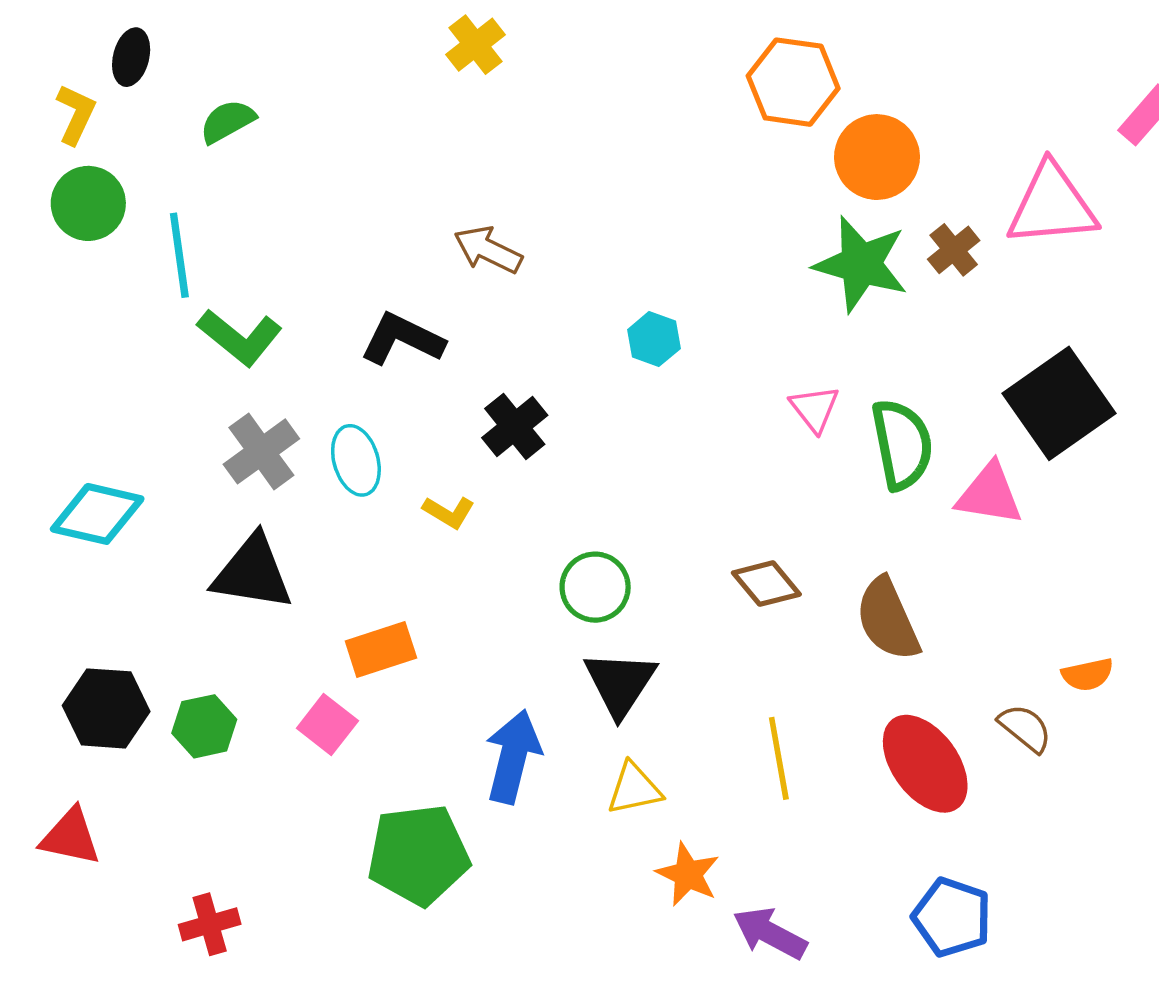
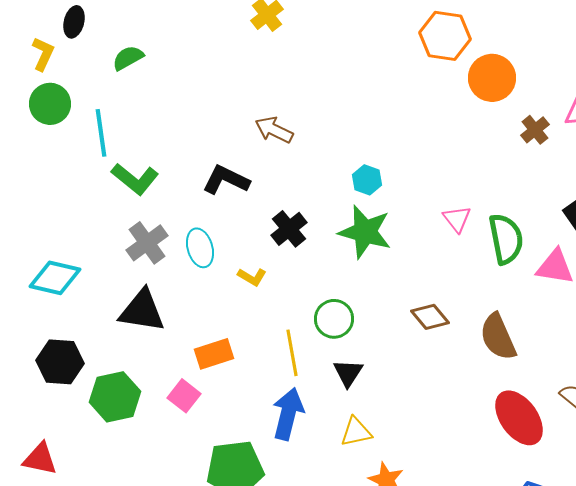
green star: (861, 264) -> (365, 232), moved
black triangle: (620, 683) -> (348, 373), size x0.7
black hexagon: (106, 708) -> (60, 362), moved
green hexagon: (204, 726) -> (115, 397), size x1.4
yellow line: (779, 758) -> (292, 353), moved

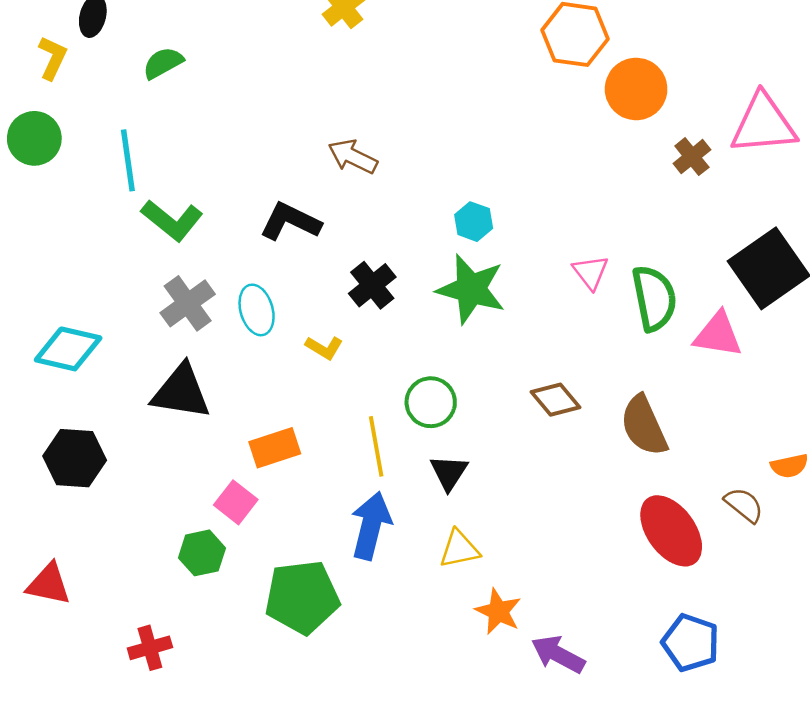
green circle: (50, 104) -> (34, 138), moved
green hexagon: (115, 397) -> (202, 553), moved, size x0.7

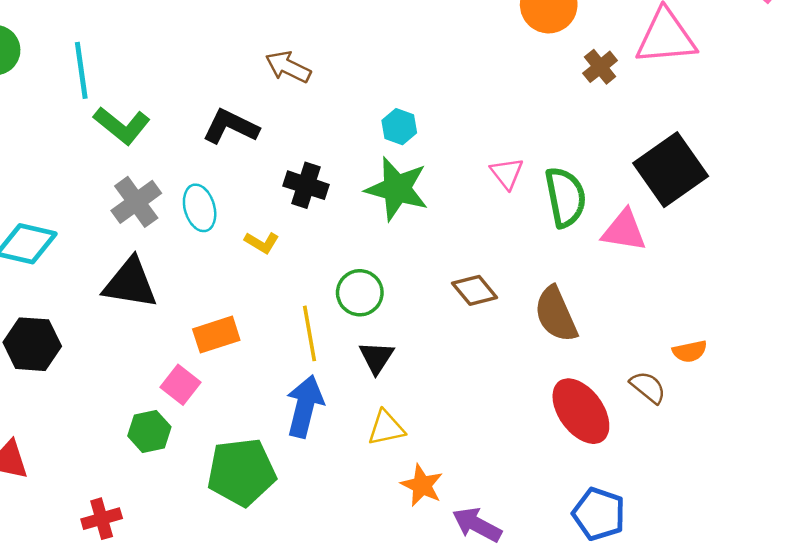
black cross: (372, 285) -> (306, 185), turned -33

